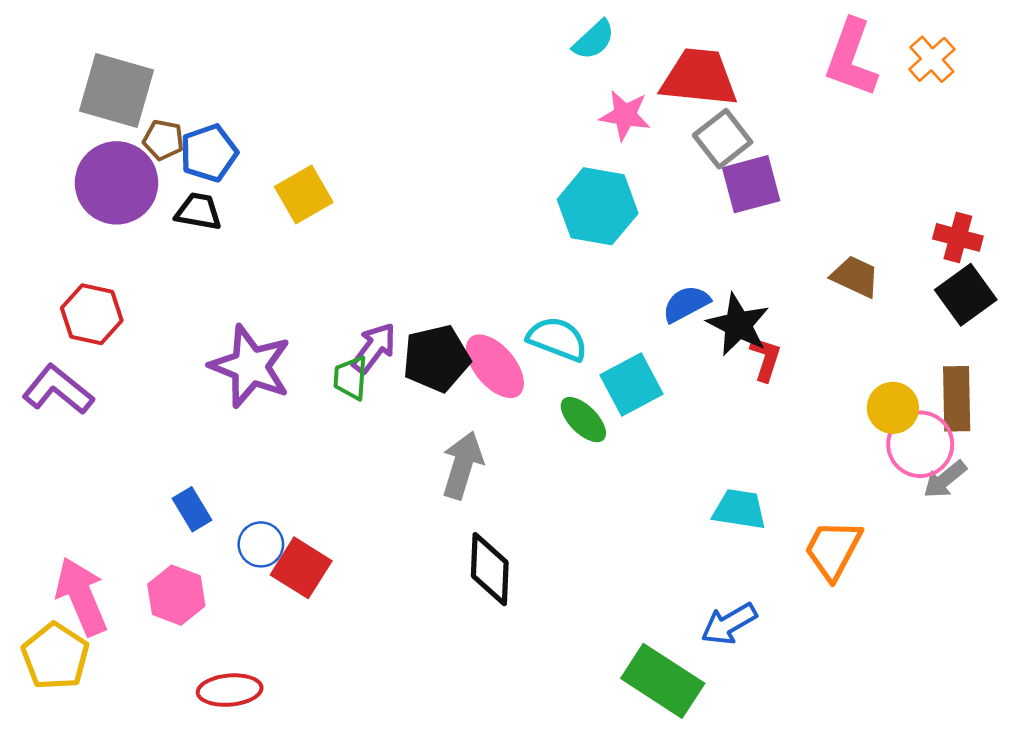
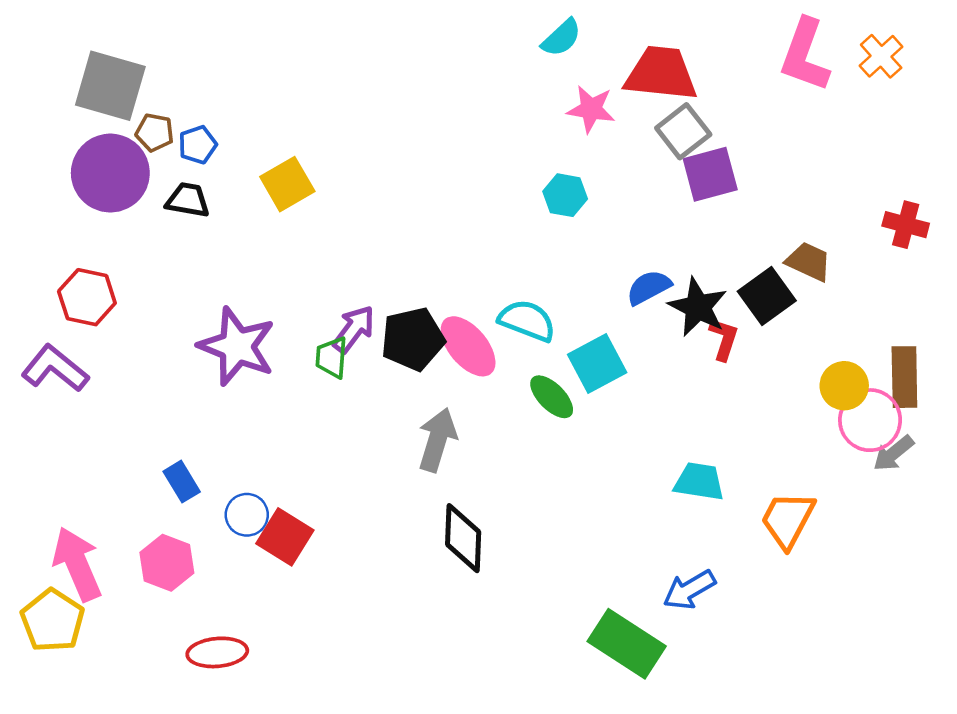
blue pentagon: (209, 153) -> (198, 145), size x0.7
cyan hexagon: (598, 206) -> (565, 195), size x0.6
black square: (966, 295) -> (767, 296), moved

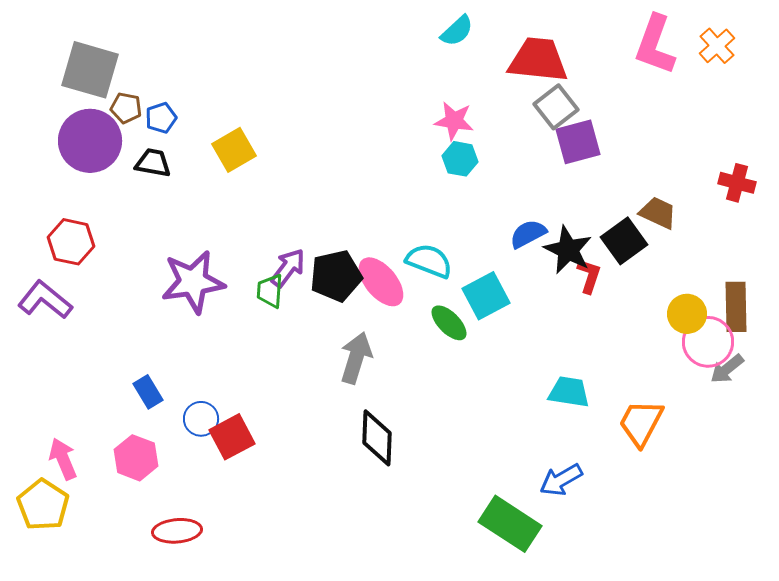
pink star: (591, 109) -> (454, 121), moved
purple star: (237, 346) -> (193, 282), turned -30
red square: (285, 537) -> (232, 437), turned 30
pink arrow: (77, 564) -> (63, 459), size x0.7

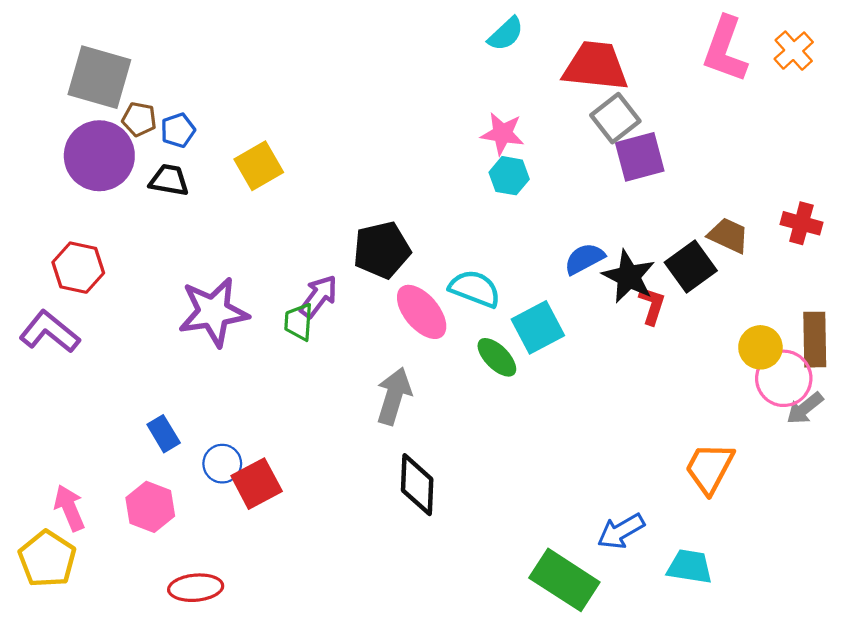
red cross: (737, 183) -> (801, 223), moved
black pentagon: (336, 276) -> (382, 250), moved
cyan trapezoid: (569, 392) -> (690, 567), moved

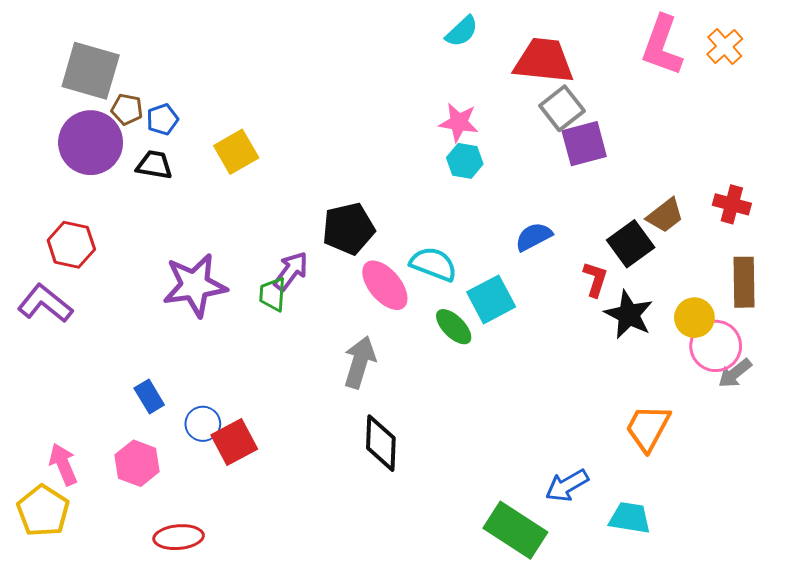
brown trapezoid: (728, 235) -> (665, 215), turned 117
black star: (629, 276) -> (629, 315), moved
brown rectangle: (815, 340) -> (744, 282), moved

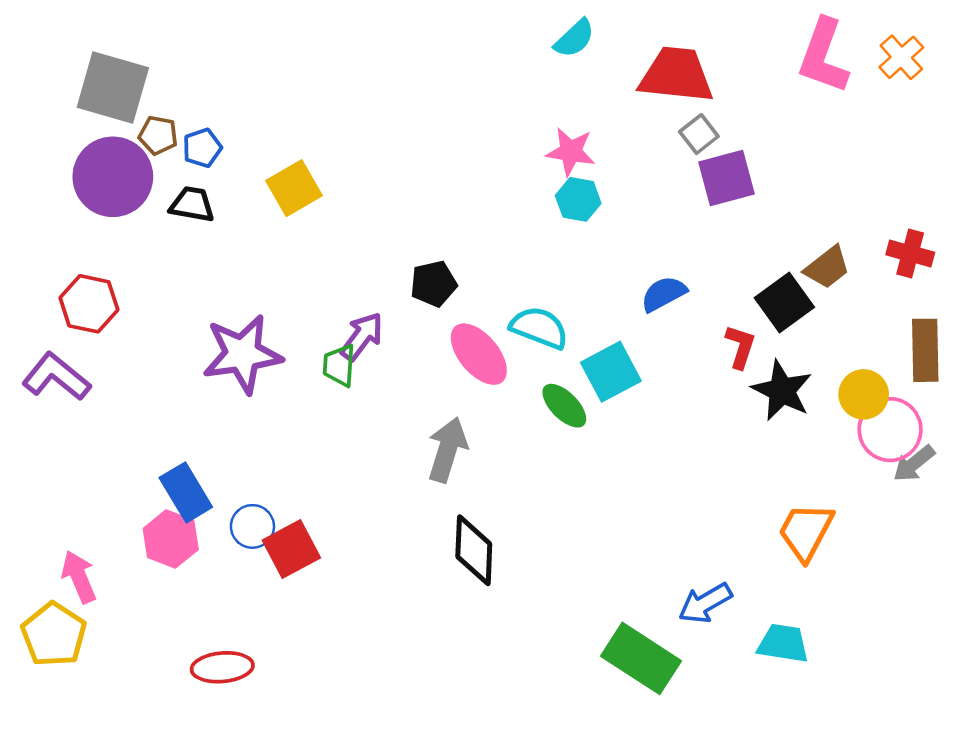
gray square: (562, 108) -> (699, 134), size x0.7
black pentagon: (348, 229) -> (434, 284), size x0.7
blue rectangle: (149, 397) -> (186, 492), size x1.4
pink hexagon: (137, 463) -> (171, 539), moved

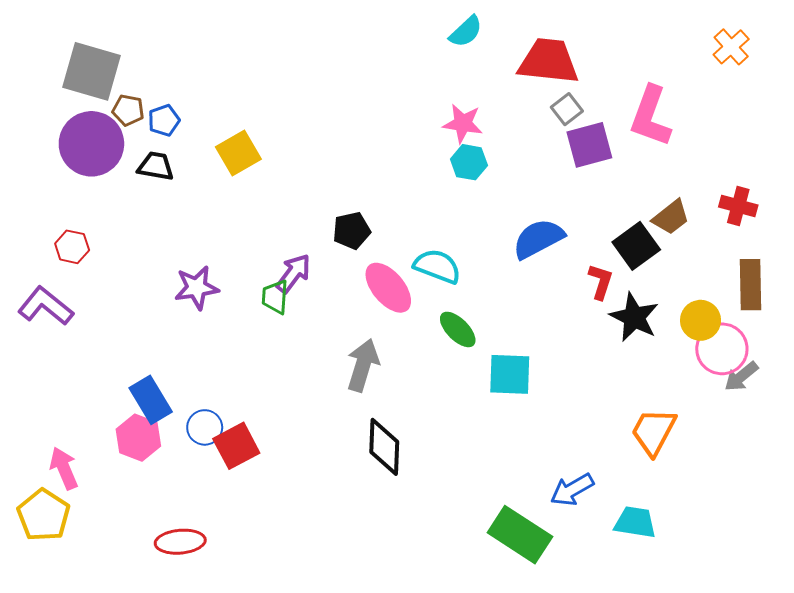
pink L-shape: (823, 56) -> (651, 116), moved
blue semicircle: (664, 294) -> (538, 239), size x1.4
red hexagon: (89, 304) -> (72, 247), size x0.7
purple star: (242, 354) -> (197, 288), size x0.7
cyan square: (611, 372) -> (510, 374), moved, turned 30

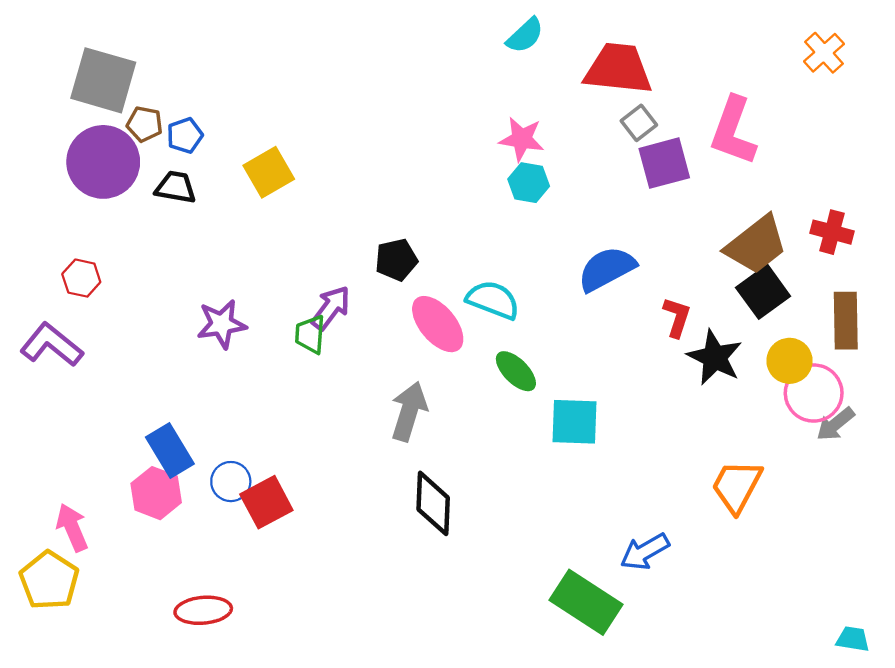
brown trapezoid: (671, 217) -> (756, 245), size x1.5
black square: (636, 246) -> (763, 292), moved
cyan trapezoid: (635, 522) -> (853, 639), moved, size x0.7

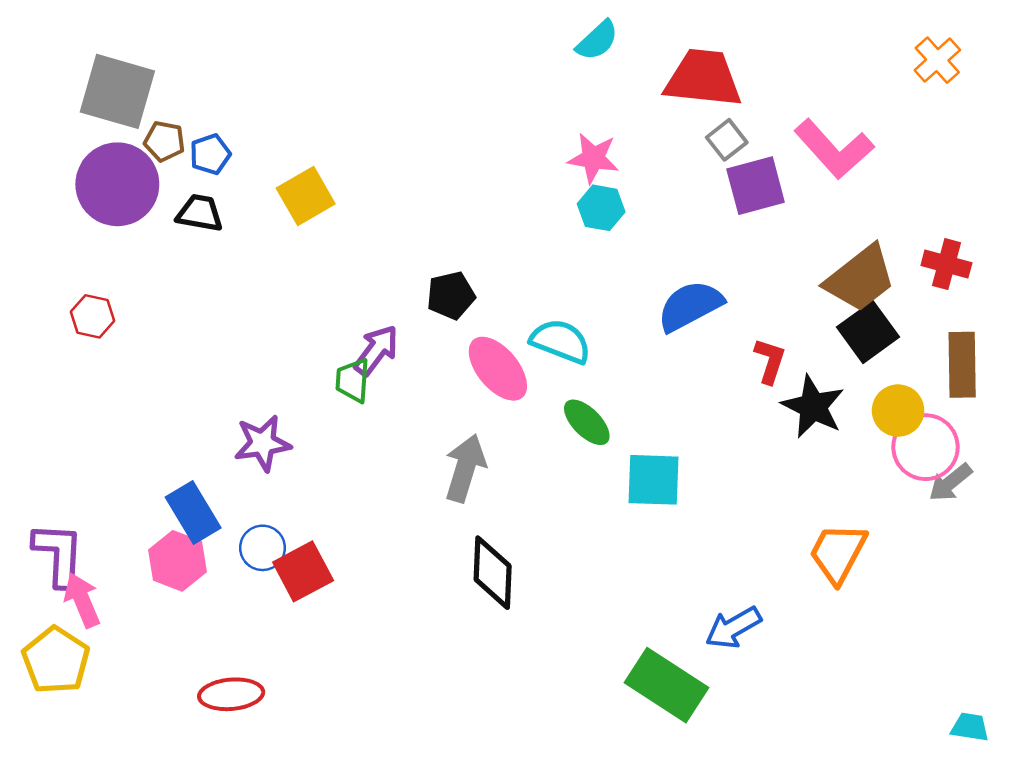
pink L-shape: (733, 131) -> (834, 149), turned -62
purple star: (222, 324) -> (262, 443), moved
purple L-shape: (51, 345) -> (58, 554), moved, turned 54

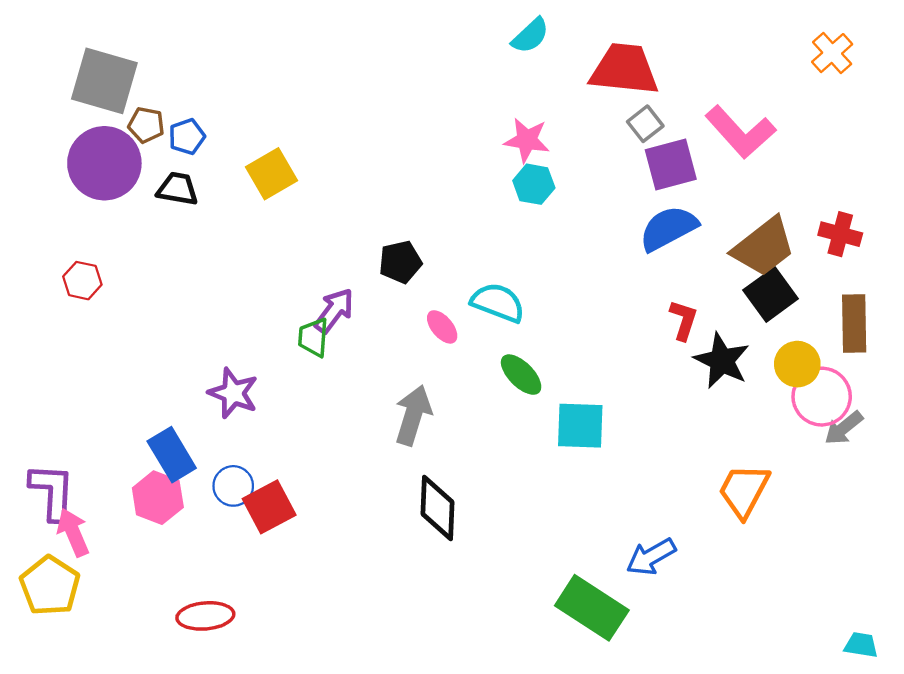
blue semicircle: (690, 306) -> (668, 228), moved
pink ellipse: (498, 369) -> (442, 327), size x0.6
purple star: (262, 443) -> (233, 393), turned 30

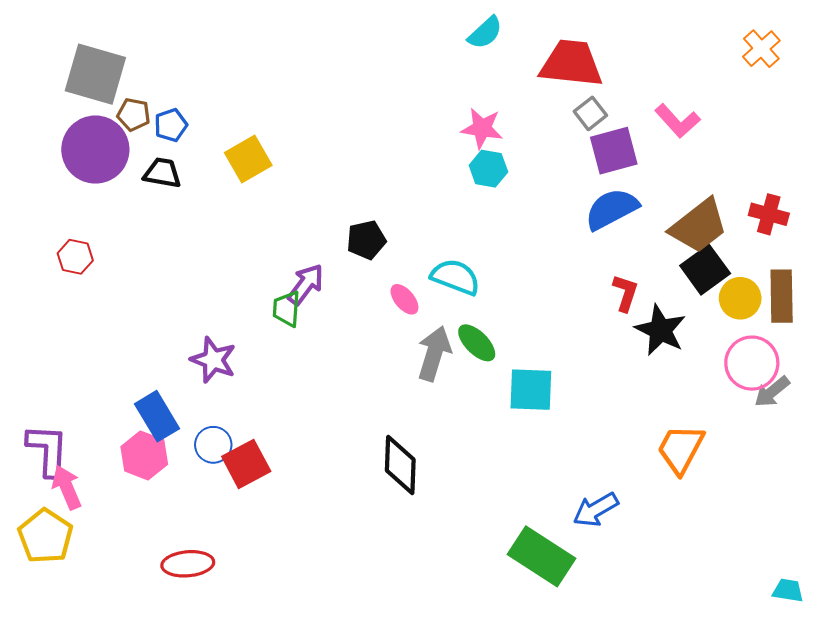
pink L-shape: (740, 132) -> (677, 121), size x0.7
yellow circle: (797, 364) -> (740, 298), moved
gray arrow: (413, 415) -> (434, 353), moved

